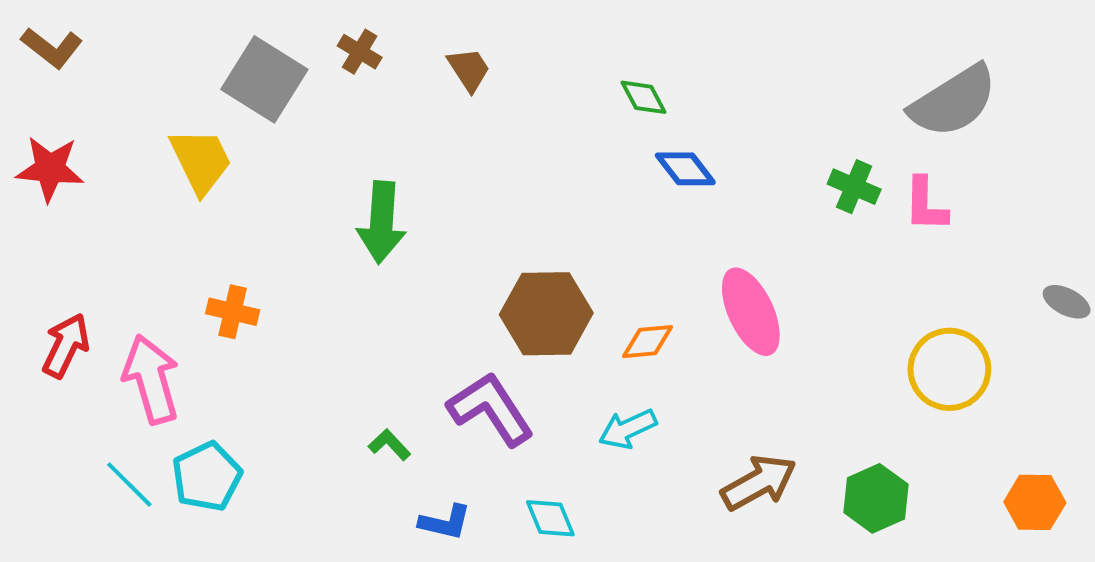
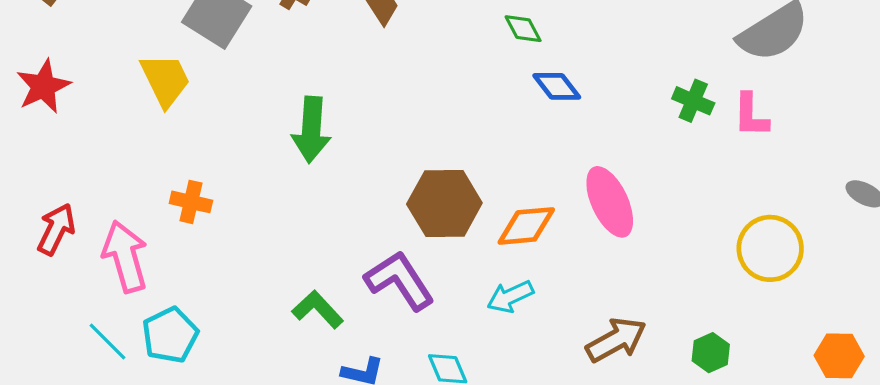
red star: (50, 169) -> (43, 86), turned -30
orange diamond: (648, 342) -> (526, 226), size x1.4
green L-shape: (389, 445) -> (318, 309), size x1.5
green hexagon: (876, 498) -> (711, 353), size x0.7

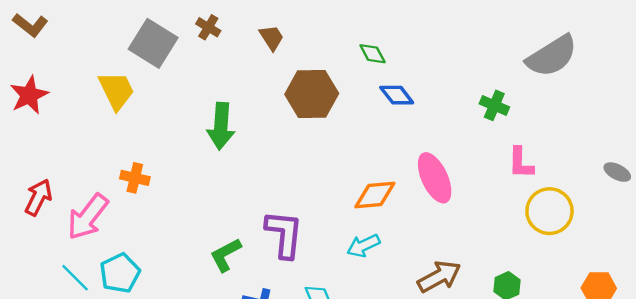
pink L-shape: (751, 115) -> (521, 163), moved
brown hexagon: (444, 204) -> (312, 94), moved
pink arrow: (125, 256) -> (88, 217), turned -126
purple L-shape: (400, 281) -> (284, 234), turned 39
green L-shape: (318, 309) -> (226, 255), turned -75

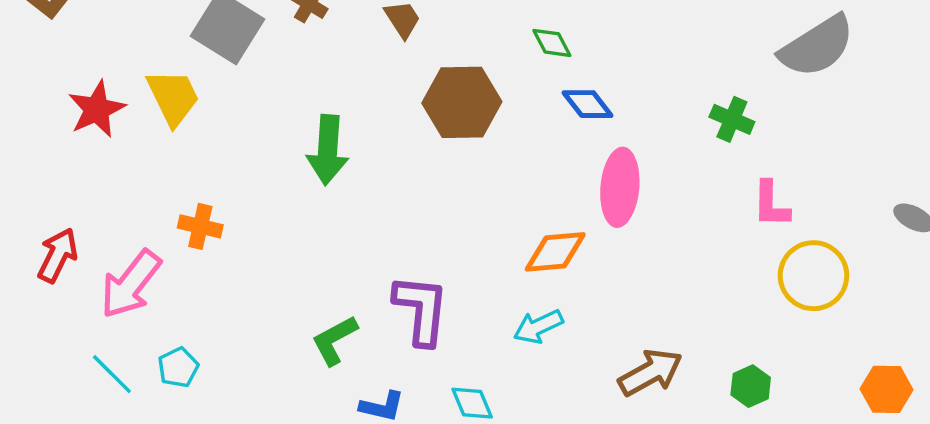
red star: (29, 95) -> (97, 109), moved
pink ellipse: (435, 178) -> (620, 187), moved, turned 30
cyan pentagon: (120, 273) -> (178, 367), size x0.7

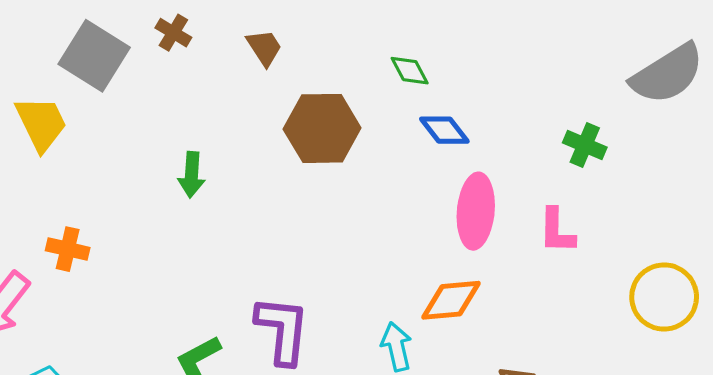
green arrow: (328, 150) -> (192, 175), size x0.7
pink L-shape: (771, 204) -> (557, 231), moved
orange diamond: (555, 252) -> (451, 300), moved
cyan arrow: (538, 327) -> (396, 347), turned 102

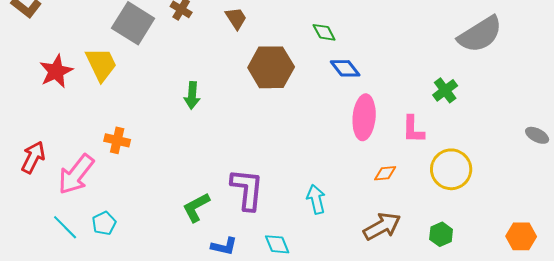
green cross: (585, 145) -> (445, 90), moved, turned 30
yellow circle: (664, 297) -> (451, 169), moved
orange diamond: (451, 300) -> (385, 173), moved, size x0.6

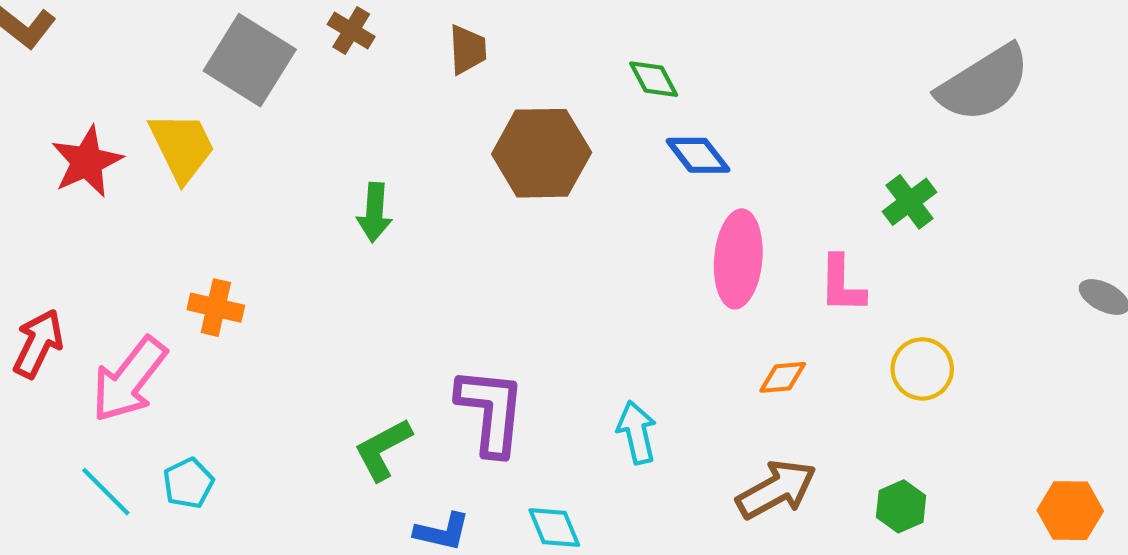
brown trapezoid: (236, 18) -> (468, 50), turned 30
yellow circle: (451, 169) -> (922, 369), size x0.7

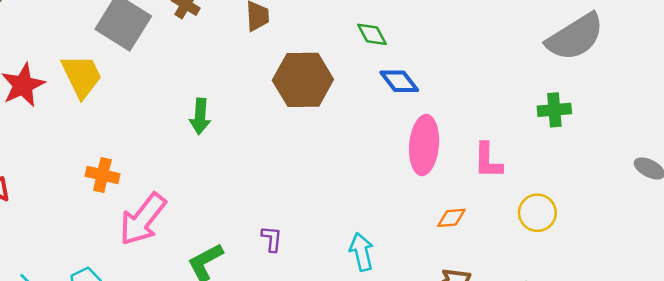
green cross: (910, 202) -> (554, 110), moved, turned 32
pink arrow: (129, 379) -> (143, 219), moved
purple L-shape: (491, 411) -> (272, 239), size x0.5

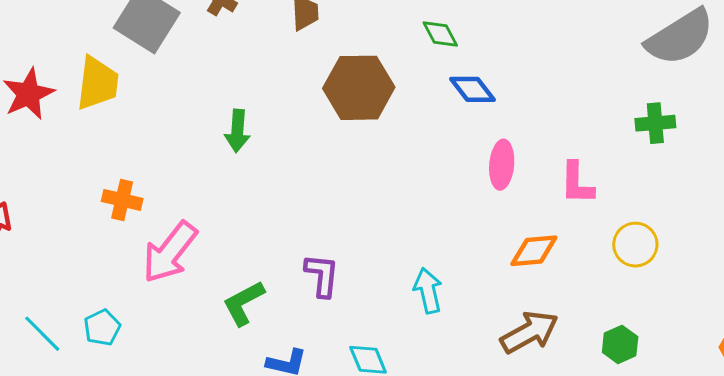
yellow trapezoid: (82, 76) -> (98, 83), turned 33
pink ellipse: (424, 145) -> (502, 165), size x0.7
orange diamond: (451, 218) -> (534, 251), size x1.4
purple L-shape: (272, 239) -> (322, 275), size x1.4

